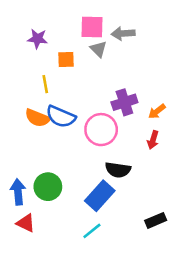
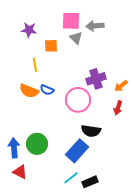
blue semicircle: (61, 117) -> (47, 90), size x0.6
black rectangle: (156, 220) -> (90, 182), moved

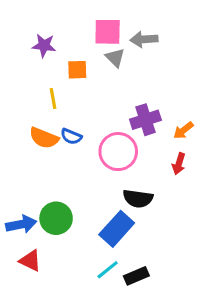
blue arrow: (14, 148) -> (21, 224), turned 84

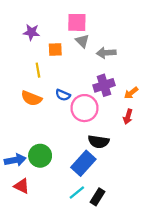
gray arrow: (144, 39) -> (106, 53), moved
blue semicircle: (71, 136) -> (63, 95), moved
black rectangle: (136, 276) -> (97, 197), turned -35

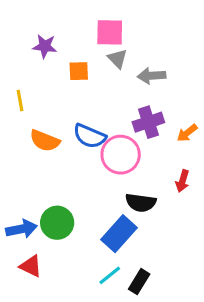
yellow line: (38, 70) -> (20, 100), moved
blue semicircle: (63, 95) -> (90, 136), size x1.5
red arrow: (128, 117) -> (182, 181), moved

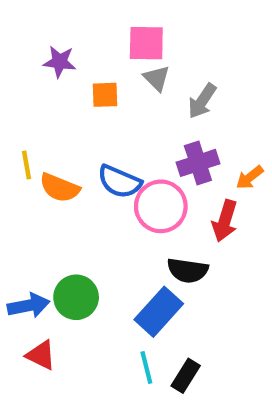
gray arrow: (152, 76) -> (202, 101), turned -52
yellow line: (20, 100) -> (27, 165), moved
red arrow: (182, 181) -> (225, 221), moved, size x1.4
cyan line: (110, 275) -> (146, 367), turned -65

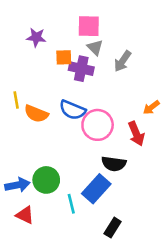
purple cross: (198, 163) -> (81, 69), moved, turned 30
red arrow: (225, 221) -> (136, 134), turned -40
cyan line: (146, 367) -> (71, 204), moved

